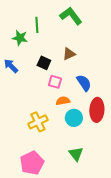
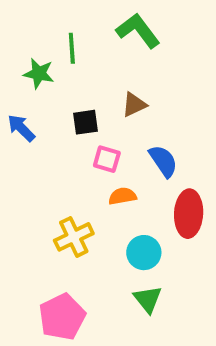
black square: (44, 63) -> (85, 122), turned -32
cyan circle: (74, 118) -> (144, 253), moved

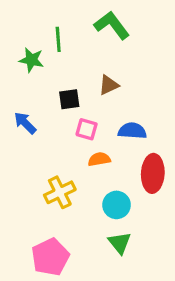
blue arrow: (21, 128) -> (25, 123), moved
blue semicircle: (163, 161) -> (132, 131), turned -52

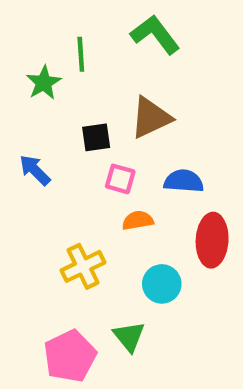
green star: (31, 60) -> (44, 83), turned 30
brown triangle: (109, 85) -> (151, 118), size x1.5
green triangle: (120, 243) -> (129, 336), moved

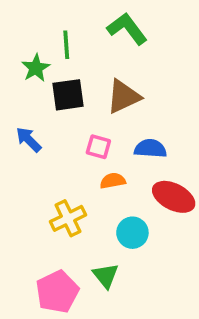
black square: (96, 137) -> (68, 95), moved, size x1.4
red ellipse: (212, 240) -> (174, 197), turned -66

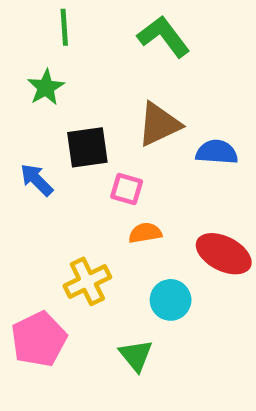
green line: (66, 45) -> (64, 27), moved
black square: (68, 95) -> (87, 147), moved
blue semicircle: (150, 149) -> (217, 152), moved
pink pentagon: (57, 292) -> (39, 339), moved

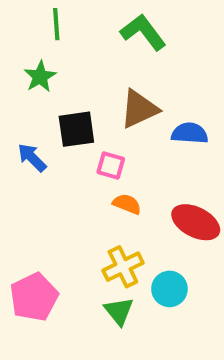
orange semicircle: (145, 233) -> (127, 204), turned 32
yellow cross: (87, 281) -> (123, 267), moved
cyan circle: (171, 300) -> (169, 289), moved

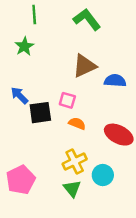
black square: (76, 129) -> (40, 113), moved

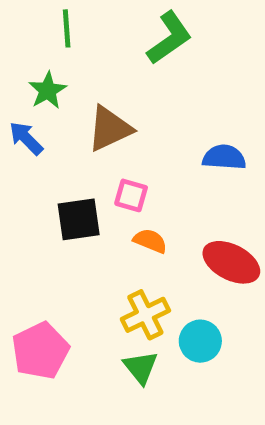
green L-shape: (87, 19) -> (169, 38), turned 92
brown triangle: (84, 66) -> (110, 129), moved
blue arrow: (19, 95) -> (26, 138), moved

